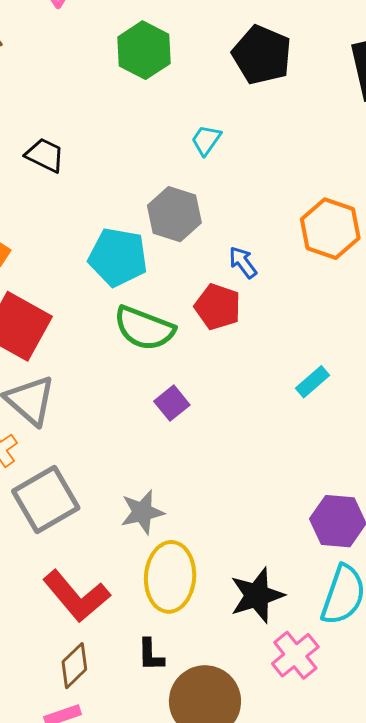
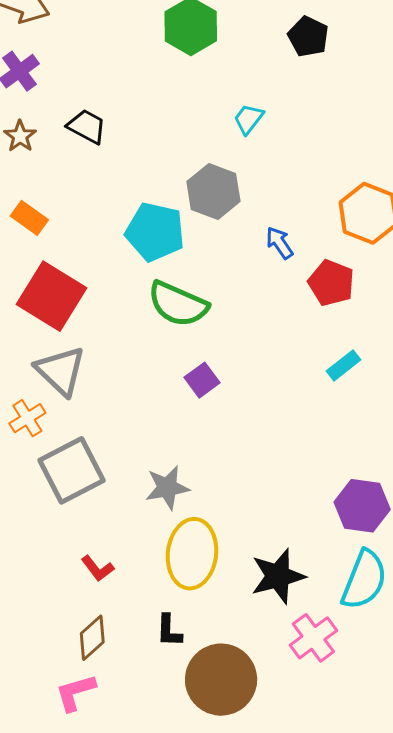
black pentagon: (262, 55) -> (308, 37), size x0.7
red pentagon: (218, 307) -> (331, 283), moved
red L-shape: (76, 596) -> (97, 568), size x0.5

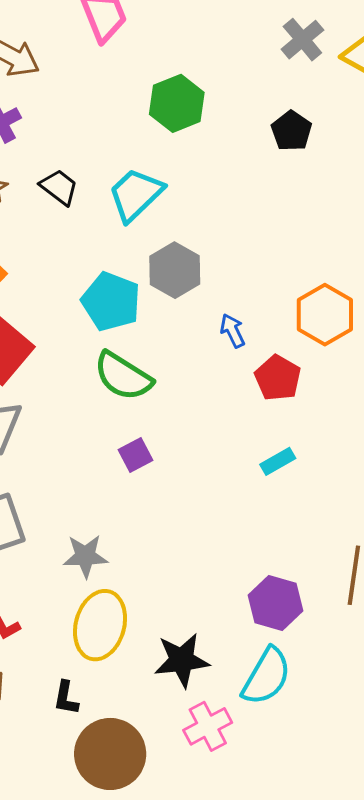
cyan trapezoid: (249, 119) -> (136, 194), moved, size x1.8

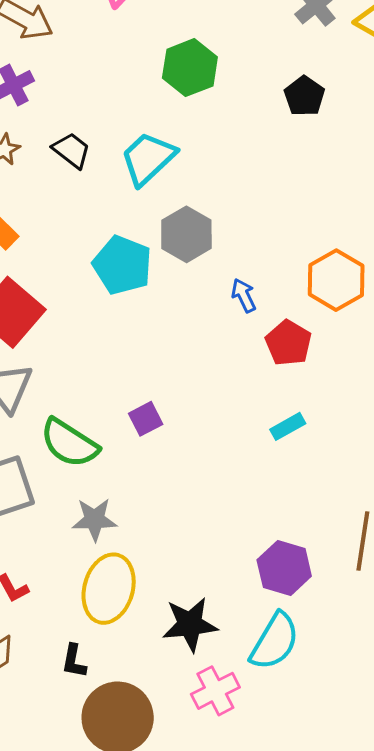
green semicircle: (123, 376) -> (69, 443), moved

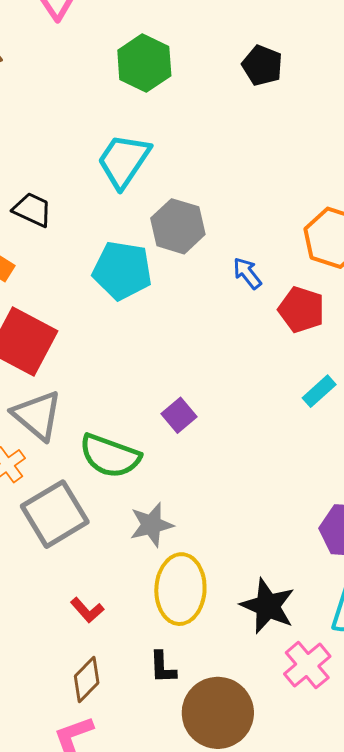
black trapezoid: (71, 150) -> (32, 210), moved
black star: (190, 624) -> (268, 606), turned -30

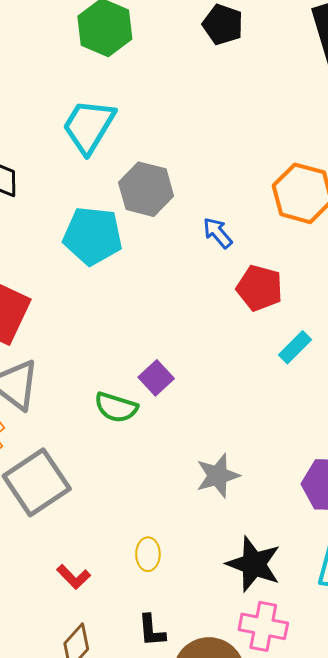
red pentagon: (301, 310) -> (260, 288), moved
green semicircle: (110, 456) -> (116, 407), moved, size x0.7
gray star: (151, 525) -> (218, 476), moved
yellow ellipse: (180, 589) -> (148, 554), moved, size x0.5
pink cross: (307, 665) -> (263, 626), moved, turned -36

